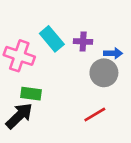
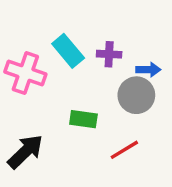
green rectangle: (31, 94) -> (83, 119), moved

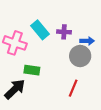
green rectangle: (83, 119) -> (32, 70), moved
red line: (124, 150) -> (73, 88), turned -36

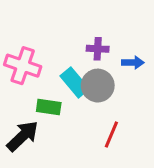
cyan rectangle: (40, 30) -> (75, 82), moved
gray circle: (80, 56) -> (98, 86), moved

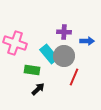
red line: (111, 135) -> (74, 77), moved
black arrow: (23, 136) -> (38, 89), moved, size x0.6

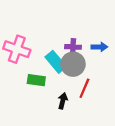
purple cross: (64, 32) -> (73, 47), moved
black arrow: (38, 89) -> (63, 101), moved, turned -32

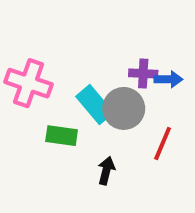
purple cross: (73, 47) -> (143, 73), moved
red line: (84, 88) -> (163, 143), moved

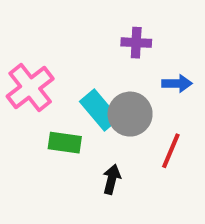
purple cross: (143, 73) -> (136, 43), moved
pink cross: (29, 83) -> (30, 88), turned 33

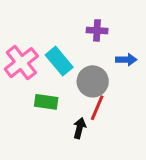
cyan rectangle: (99, 110) -> (59, 61), moved
red line: (171, 151) -> (97, 108), moved

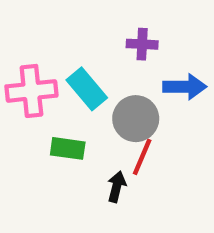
blue arrow: (126, 60) -> (185, 87), size x1.4
pink cross: (21, 63) -> (31, 91), turned 32

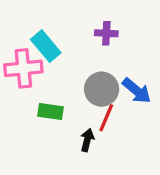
blue arrow: (185, 87) -> (137, 91), moved, turned 40
cyan rectangle: (87, 89) -> (46, 46), moved

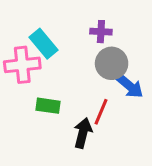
gray circle: (102, 89) -> (112, 63), moved
black arrow: (87, 140) -> (83, 133), size x1.4

